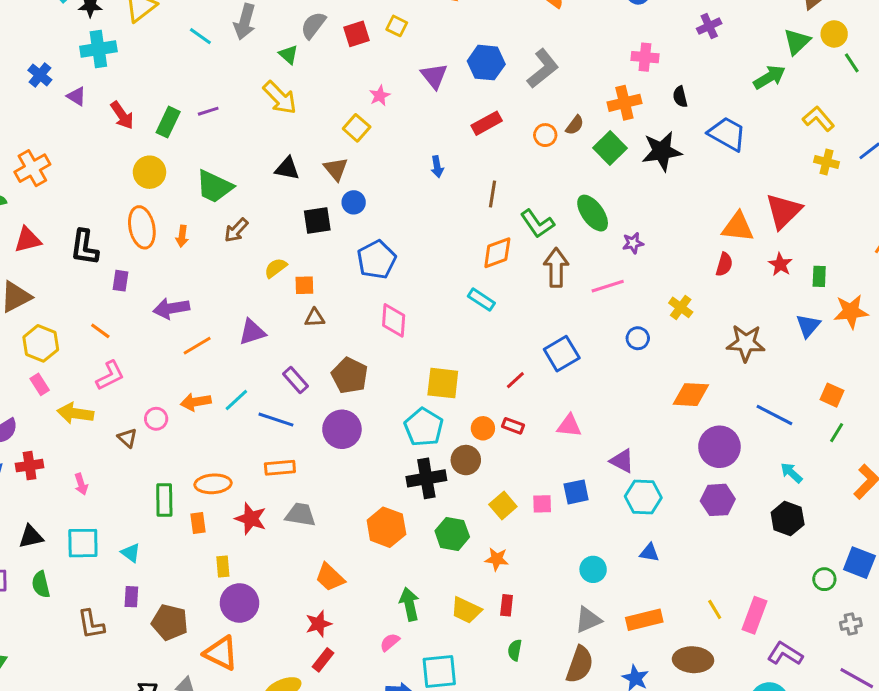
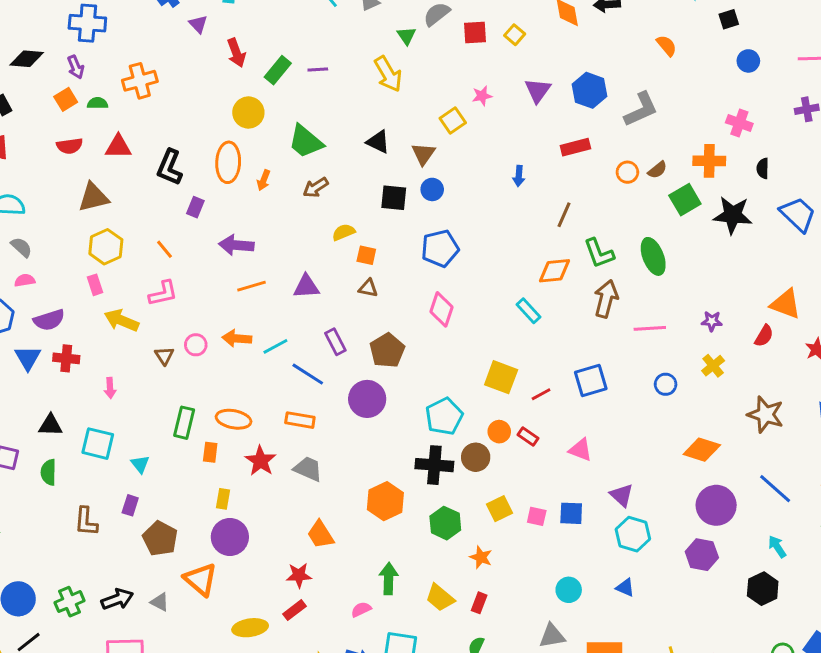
purple star: (633, 243) -> (712, 321), moved
yellow square: (443, 383) -> (501, 377), moved

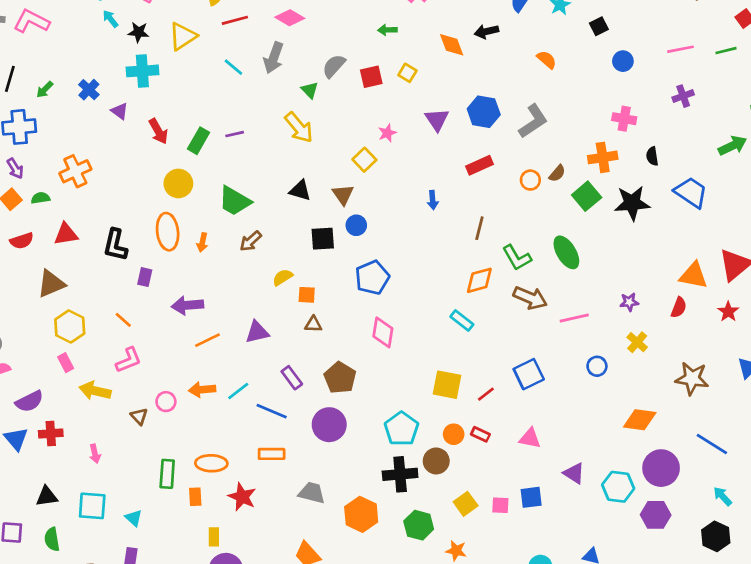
brown arrow: (606, 299) -> (530, 298), turned 108
gray trapezoid: (308, 469) -> (312, 493), moved
cyan hexagon: (633, 534) -> (618, 487), moved

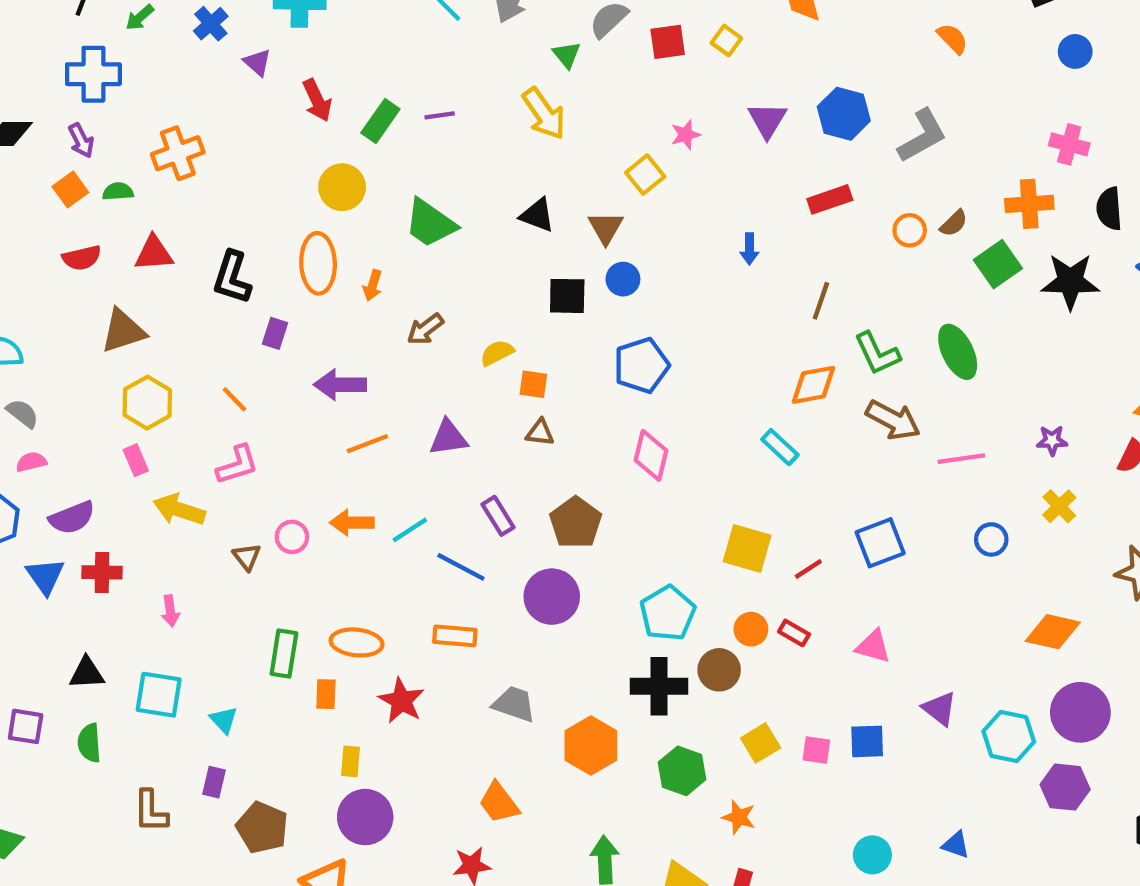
black semicircle: (652, 156) -> (1109, 209), size x1.4
brown arrow: (251, 241) -> (425, 329), moved

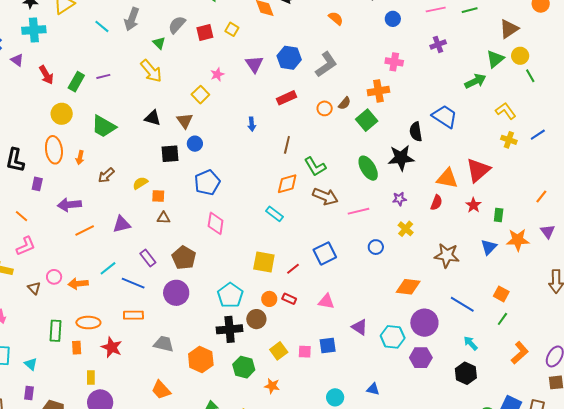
black semicircle: (1109, 209) -> (416, 132), moved
black star: (1070, 281) -> (401, 158), moved
green ellipse: (958, 352) -> (368, 168), moved
orange arrow: (352, 523) -> (78, 284), moved

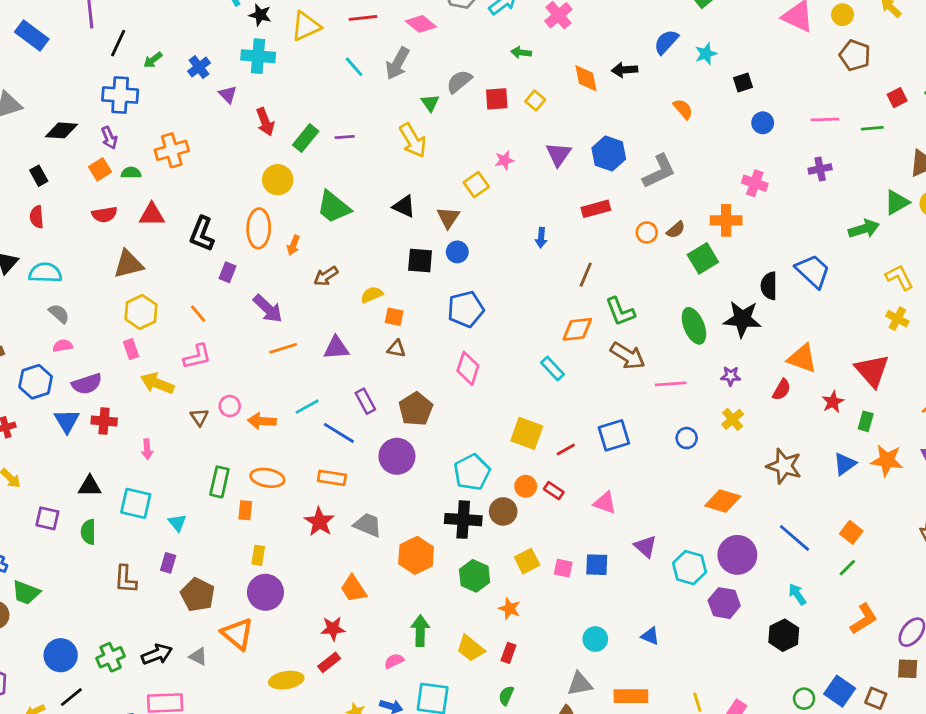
red triangle: (478, 170) -> (872, 371), moved, turned -40
purple arrow: (69, 205) -> (268, 309), turned -140
red star: (112, 347) -> (319, 522), moved

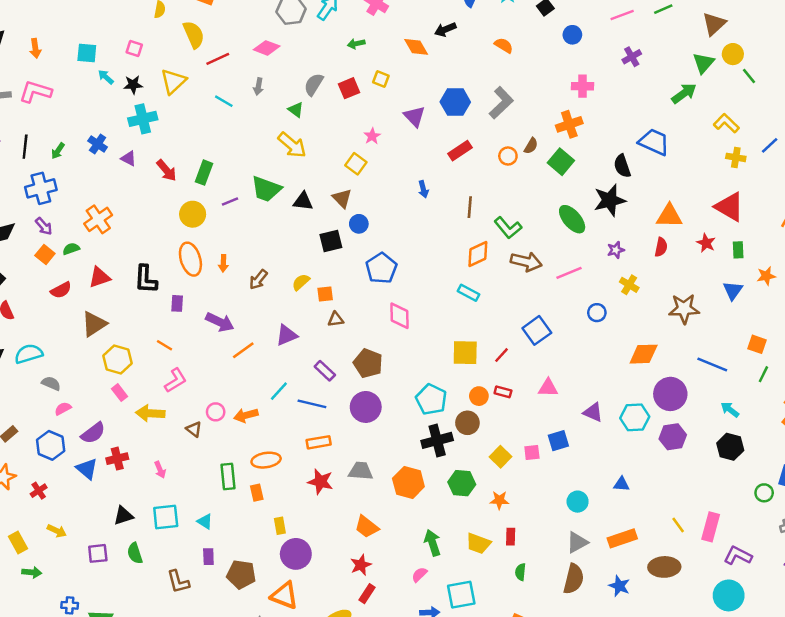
gray arrow: (398, 63) -> (258, 87), size x0.6
purple line: (345, 137) -> (230, 202), moved
green trapezoid: (334, 207) -> (266, 189), moved
orange star: (887, 460) -> (766, 276), size x0.7

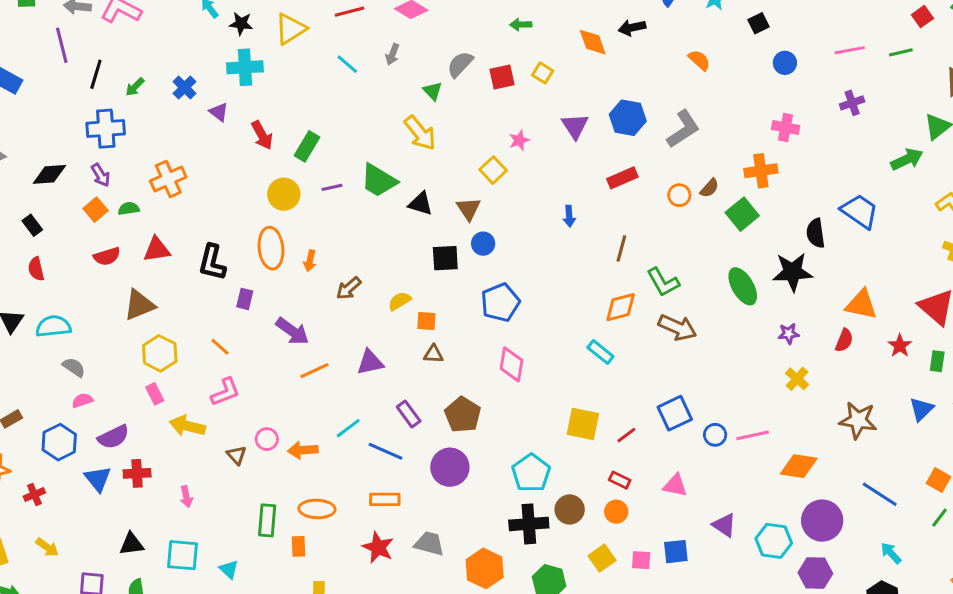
pink line: (569, 273) -> (753, 435), moved
blue circle: (597, 313) -> (715, 435), moved
orange circle: (479, 396) -> (616, 512), moved

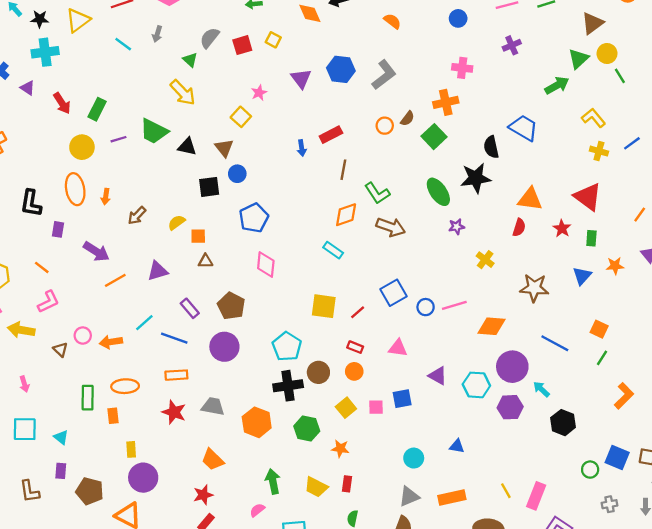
red rectangle: (622, 178) -> (331, 135), moved
purple star: (789, 334) -> (457, 227), moved
cyan arrow: (891, 553) -> (541, 389), moved

